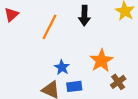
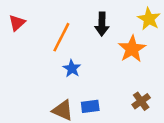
orange star: (101, 61) -> (132, 49), moved
blue star: (62, 67) -> (72, 69), moved

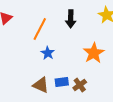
orange star: (132, 49) -> (94, 53), moved
brown cross: (141, 101) -> (80, 85), moved

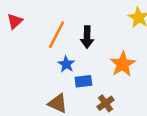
black arrow: (71, 19) -> (87, 37), moved
blue rectangle: (62, 82) -> (83, 81), moved

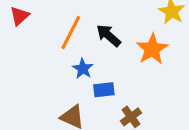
black arrow: (87, 37) -> (108, 36), turned 130
orange star: (123, 64) -> (152, 49), moved

